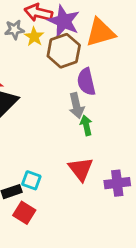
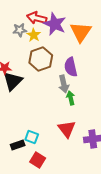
orange triangle: (100, 32) -> (81, 32), turned -40
brown hexagon: (64, 51) -> (41, 59), moved
red square: (24, 213) -> (38, 160), moved

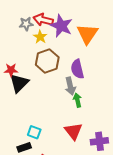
gray star: (20, 30) -> (26, 24), moved
cyan square: (32, 137) -> (34, 132), moved

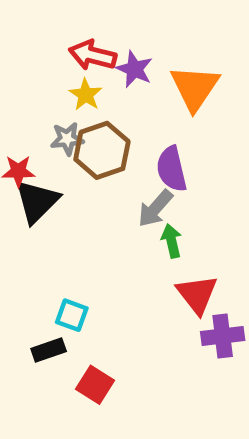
gray star: (26, 24) -> (67, 139), moved
purple star: (61, 26) -> (134, 69), size x0.7
gray arrow: (70, 86) -> (155, 208), turned 54
red triangle: (73, 131) -> (197, 294), moved

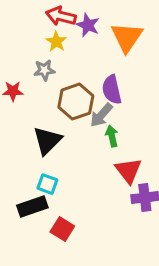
brown hexagon: (102, 150) -> (76, 102), moved
black triangle: (37, 201) -> (47, 141), moved
black rectangle: (49, 350) -> (32, 207), size x1.4

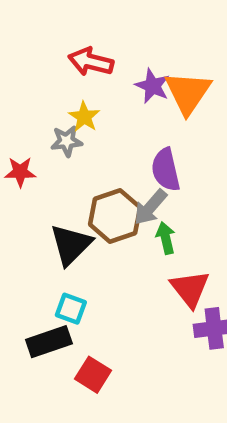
purple star: (88, 25) -> (152, 86), moved
yellow star: (56, 42) -> (84, 117), moved
brown hexagon: (76, 102) -> (115, 216), moved

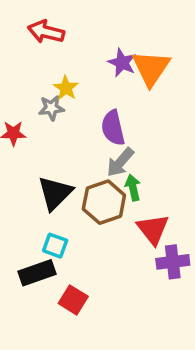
red arrow: (91, 62) -> (46, 32), moved
purple semicircle: (166, 170) -> (113, 128), moved
brown hexagon: (115, 216) -> (104, 202), moved

